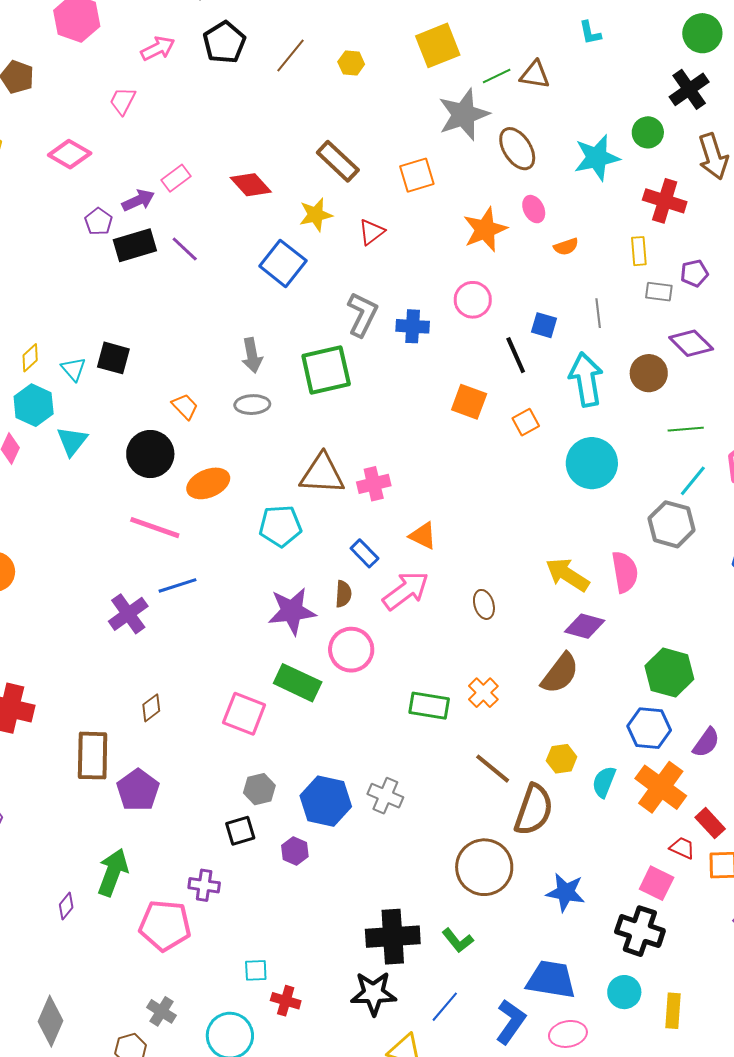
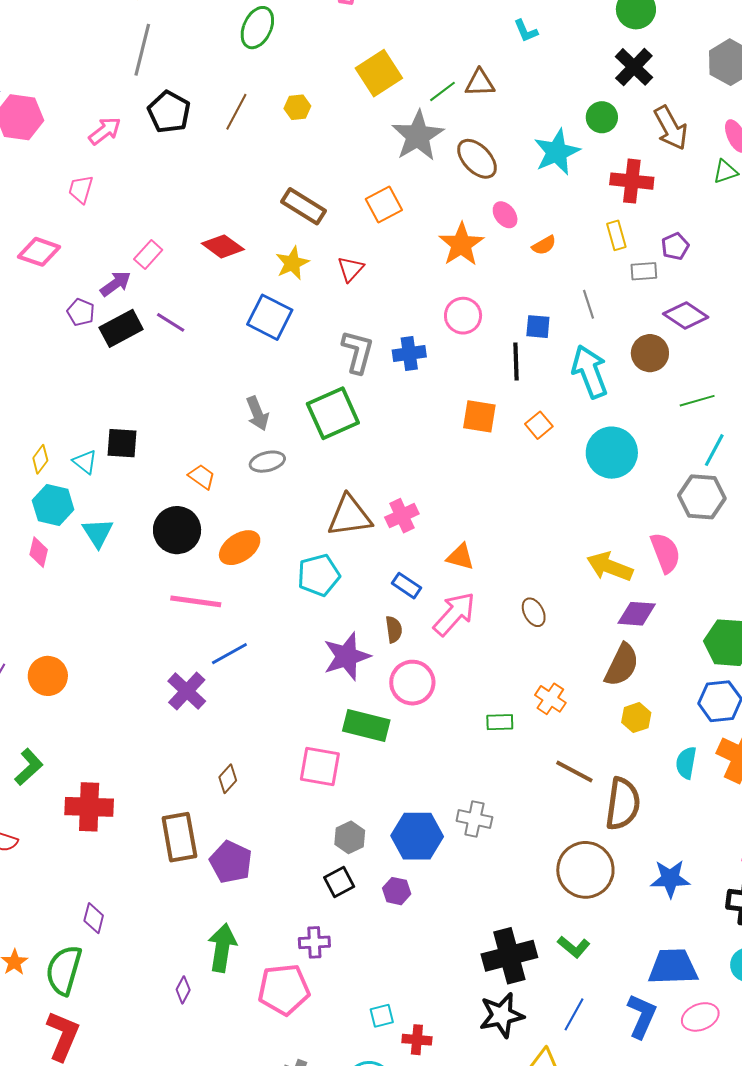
black line: (516, 355) -> (516, 362), turned 33
green rectangle: (429, 706) -> (500, 722), size x0.7
yellow hexagon: (562, 759) -> (636, 718), moved

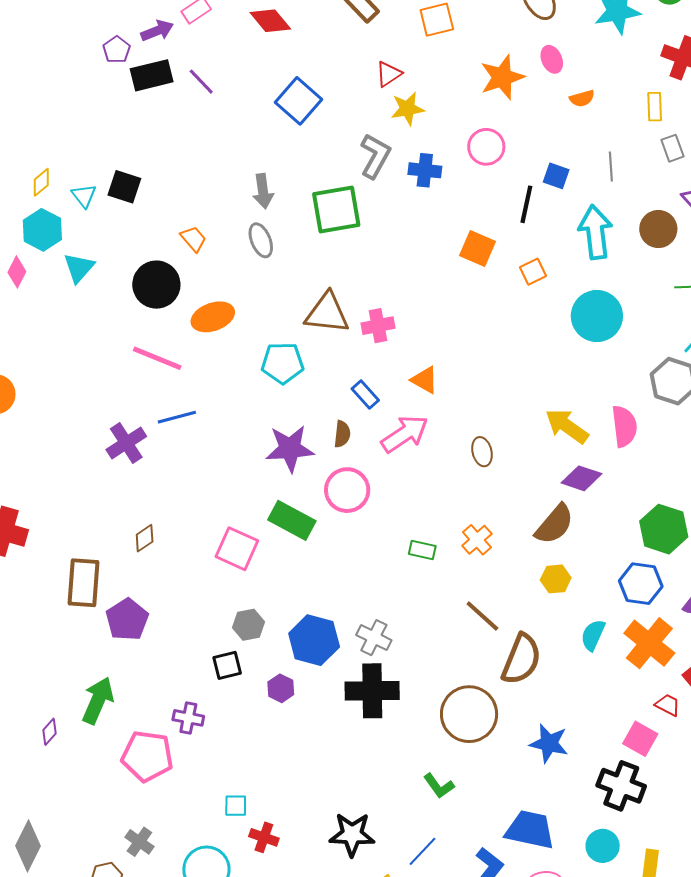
yellow star: (292, 263) -> (407, 109), moved
gray rectangle: (644, 271) -> (673, 148), turned 60
gray ellipse: (267, 462) -> (261, 240), turned 68
black cross: (509, 956) -> (372, 691), moved

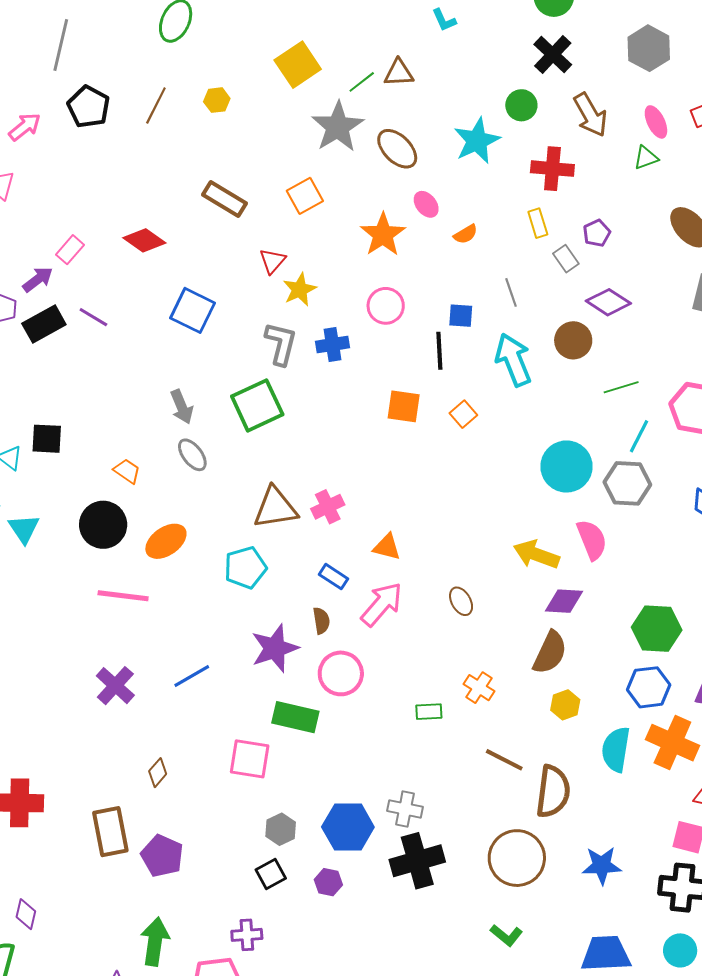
cyan circle: (597, 316) -> (566, 466), moved
blue line: (177, 417) -> (192, 676), moved
cyan semicircle: (593, 635) -> (616, 749), size x1.4

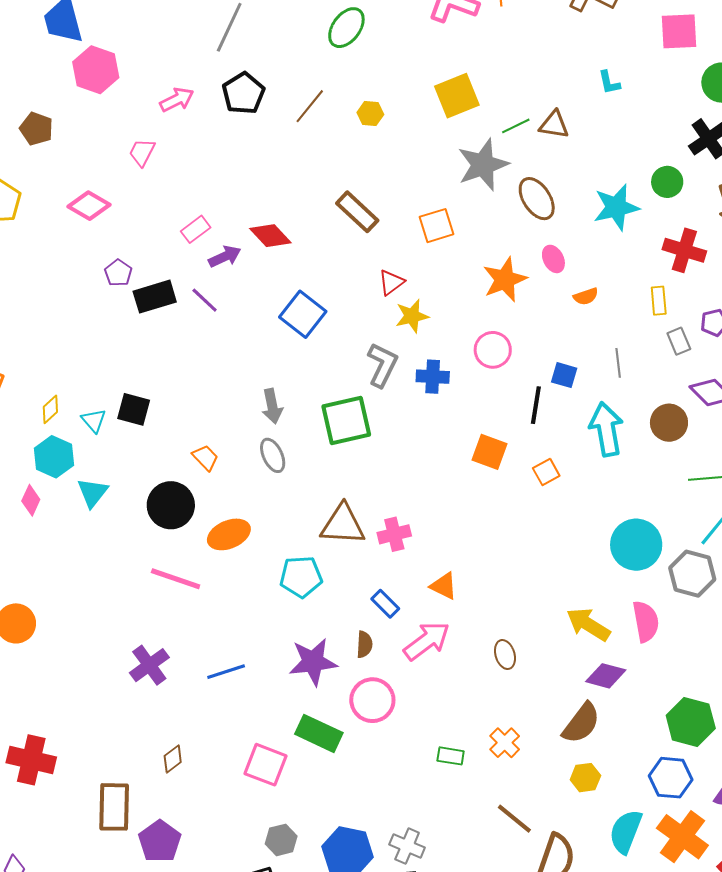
purple arrow: (38, 279) -> (225, 256), moved

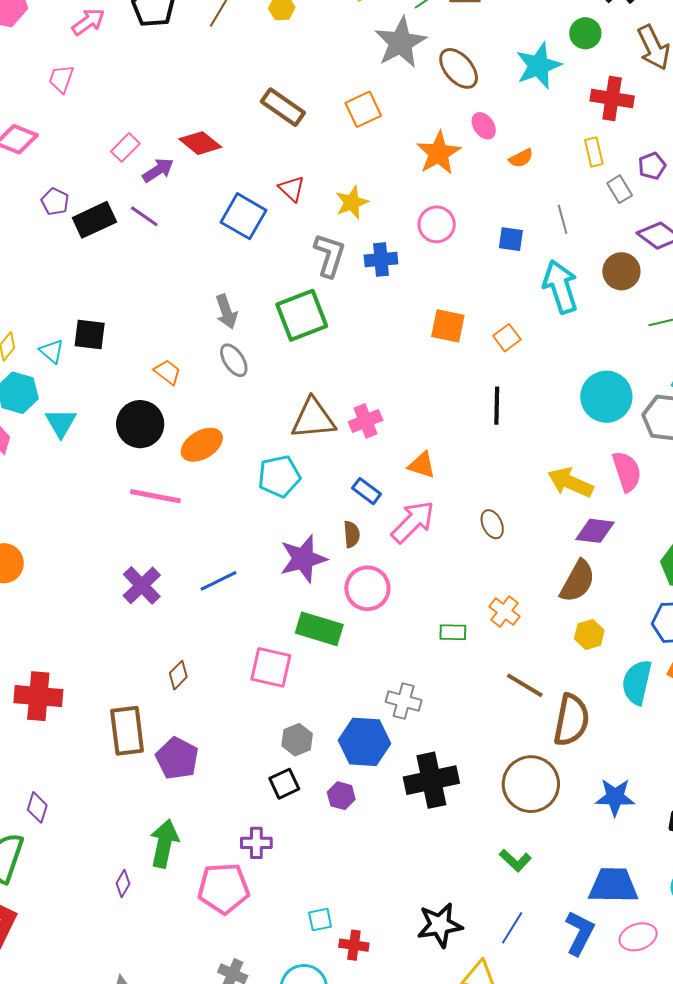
red triangle: (391, 282) -> (292, 189), moved, turned -32
black line: (536, 405) -> (497, 406), moved
gray cross: (407, 846) -> (404, 701), moved

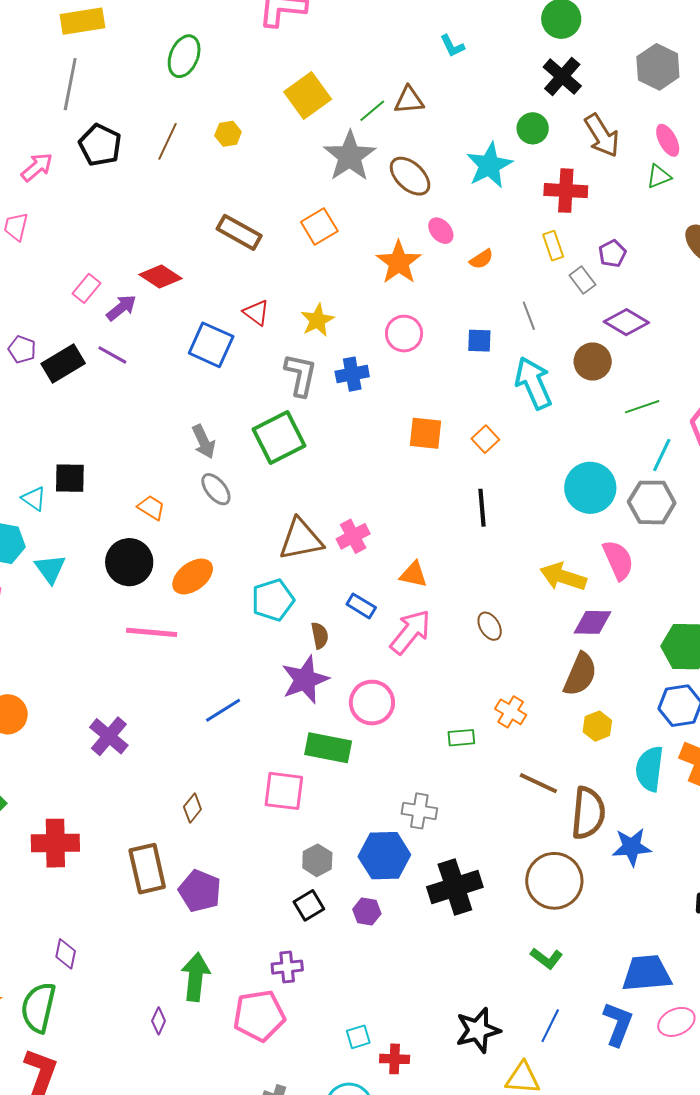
brown semicircle: (352, 534) -> (320, 636), moved
purple cross: (142, 585) -> (109, 736), moved
blue star: (615, 797) -> (632, 847), moved

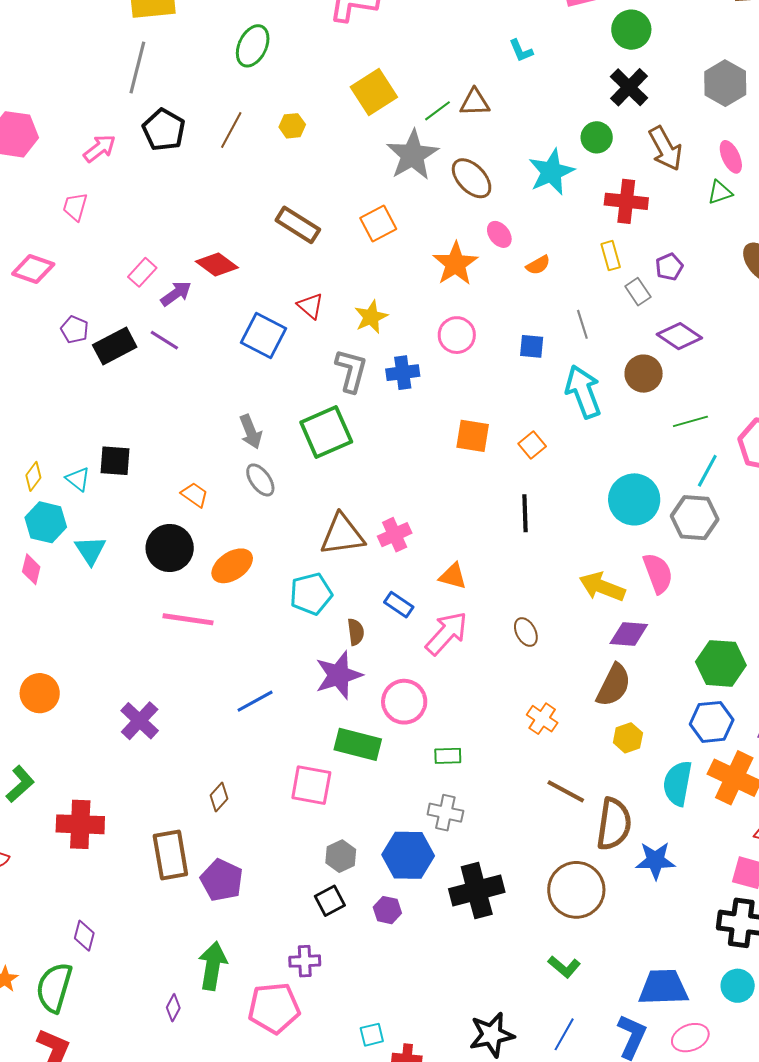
green rectangle: (461, 738) -> (448, 756), moved

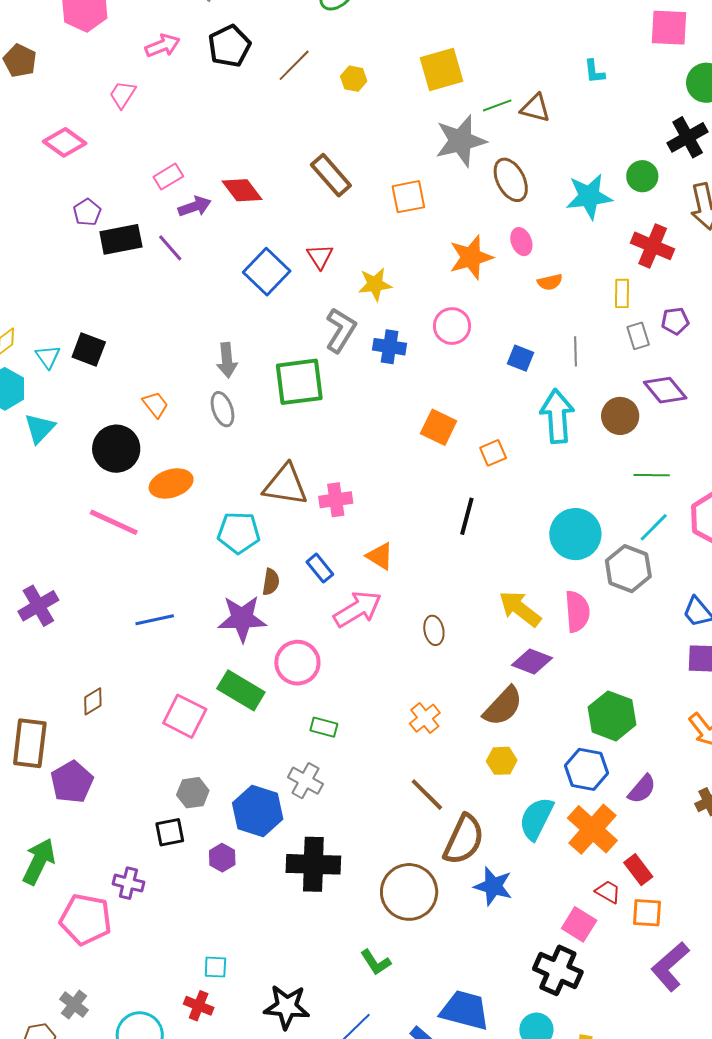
cyan square: (372, 1035) -> (215, 967), moved

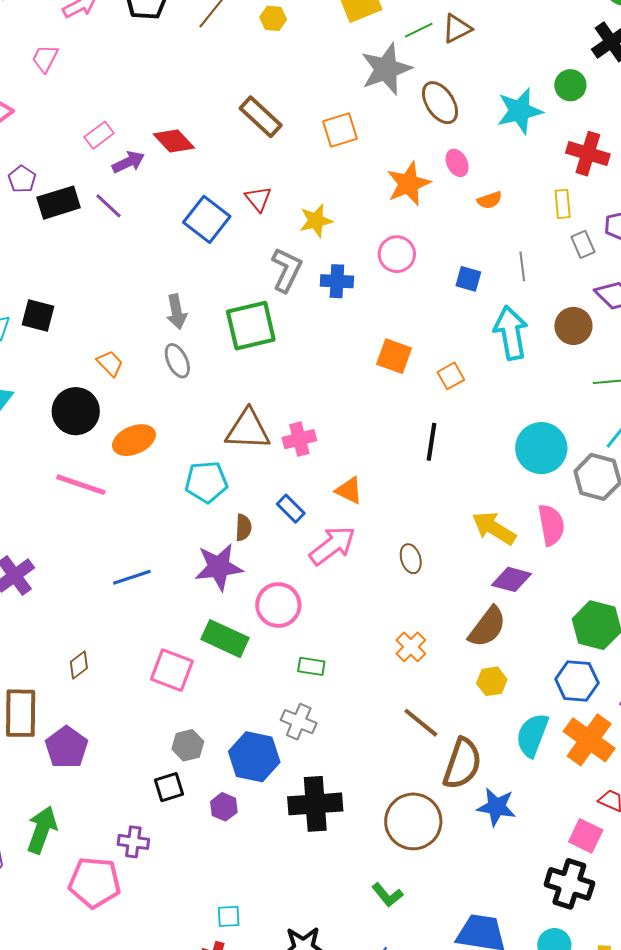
brown triangle: (535, 108) -> (457, 29), turned -36

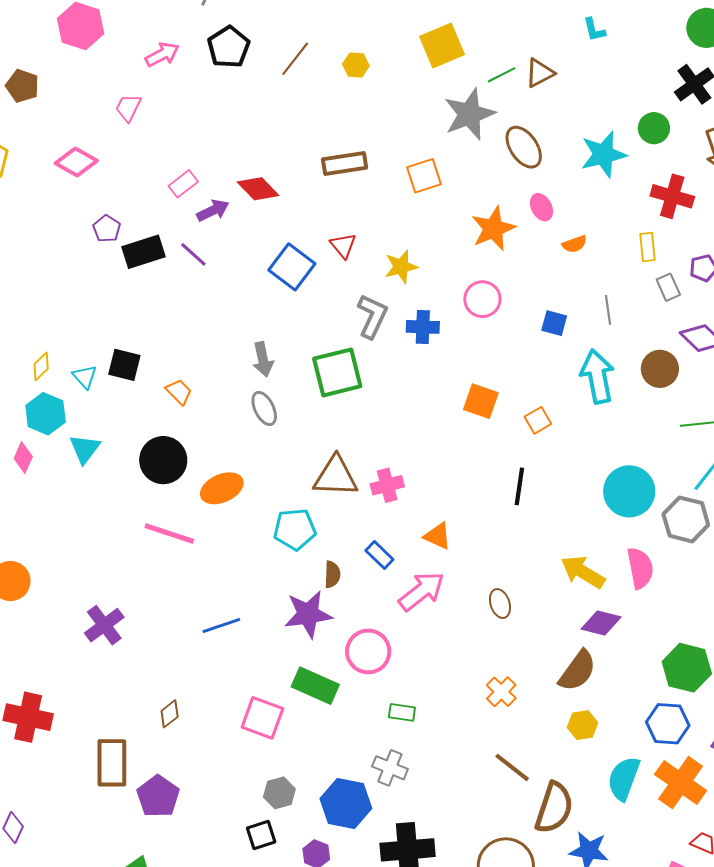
brown rectangle: (261, 117) -> (345, 163), turned -51
orange trapezoid: (110, 363) -> (179, 392), moved

